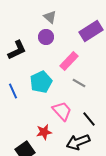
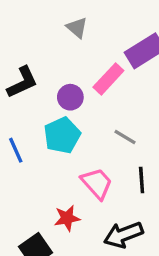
purple circle: (46, 37) -> (70, 97), moved
pink rectangle: (69, 61) -> (108, 79), moved
black line: (89, 119) -> (142, 180), moved, turned 35

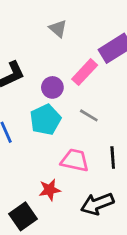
gray line: (125, 137) -> (89, 115), moved
pink trapezoid: (97, 183) -> (75, 160), turned -36

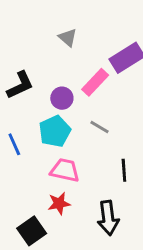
pink trapezoid: (75, 160) -> (65, 170), moved
black arrow: (97, 204) -> (108, 218), turned -76

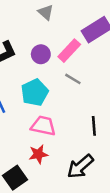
purple circle: (62, 98) -> (41, 54), moved
gray line: (99, 127) -> (73, 79), moved
black arrow: (108, 218) -> (80, 167), turned 56

